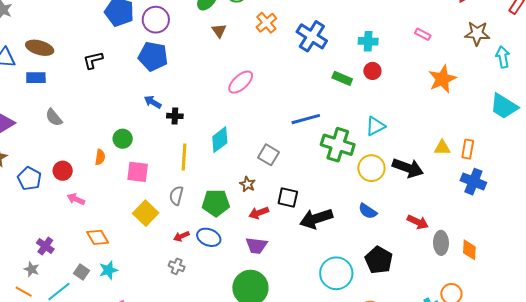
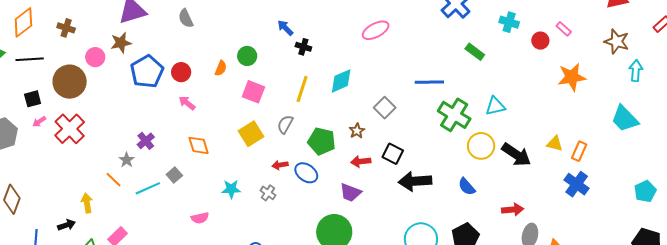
red circle: (372, 71) -> (540, 41), moved
blue pentagon: (29, 179) -> (147, 72), size x1.4
red arrow: (418, 222) -> (513, 210), turned -45
cyan star: (108, 270) -> (231, 189), moved

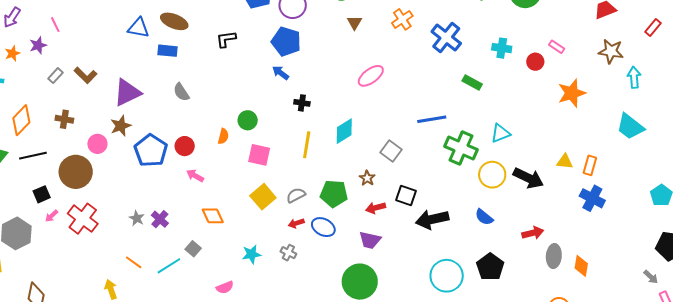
blue arrow: (285, 28) -> (281, 73), moved
gray semicircle: (285, 124) -> (296, 195), moved, turned 42
gray star: (127, 160) -> (137, 218), moved

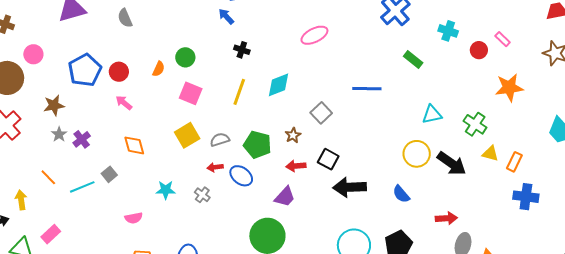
brown star: (121, 126) -> (54, 105), moved
green cross: (461, 148) -> (475, 124), moved, size x0.7
blue cross: (592, 198) -> (526, 197), moved, turned -30
purple trapezoid: (370, 240) -> (285, 197), turned -70

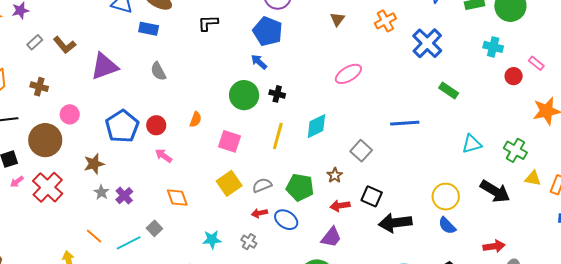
cyan cross: (448, 31) -> (493, 47), moved
green circle: (185, 57) -> (244, 95), moved, size x1.5
yellow circle: (417, 154) -> (446, 197), moved

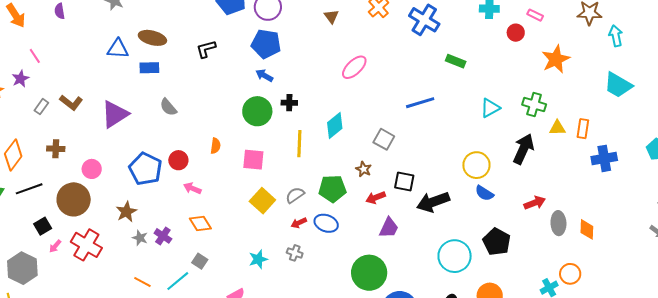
black arrow: (495, 191) -> (523, 149), turned -84
orange diamond: (177, 198) -> (200, 223), moved
purple trapezoid: (331, 237) -> (389, 228), moved

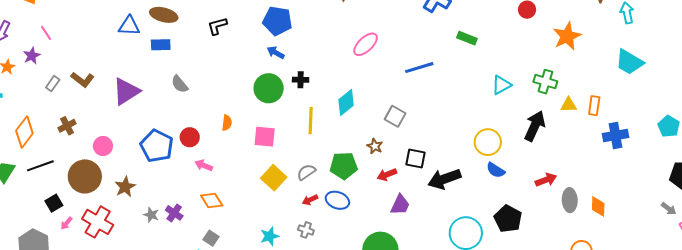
blue line: (420, 103) -> (419, 68), moved
brown cross: (56, 149) -> (67, 126), turned -30
brown star: (126, 212) -> (125, 187), moved

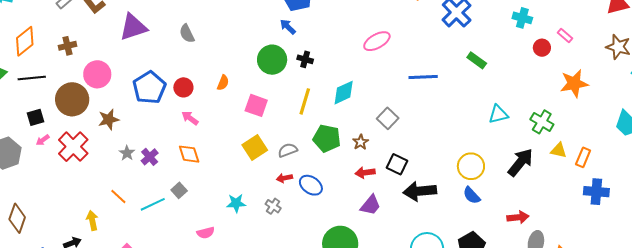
pink circle: (103, 146) -> (97, 74), size x1.4
green pentagon: (344, 166) -> (327, 138), moved

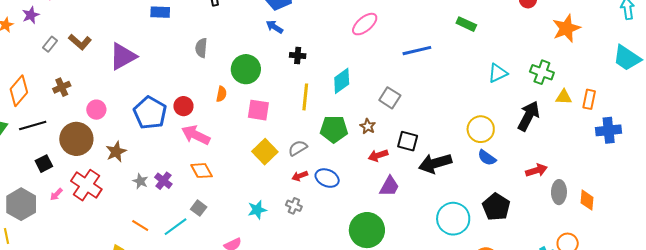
gray semicircle: (187, 34) -> (201, 48), moved, turned 42
green circle: (272, 60) -> (246, 69), moved
pink circle: (97, 74) -> (96, 110), size x0.7
pink arrow: (190, 118) -> (196, 135), size x1.6
pink arrow: (43, 140) -> (56, 194), moved

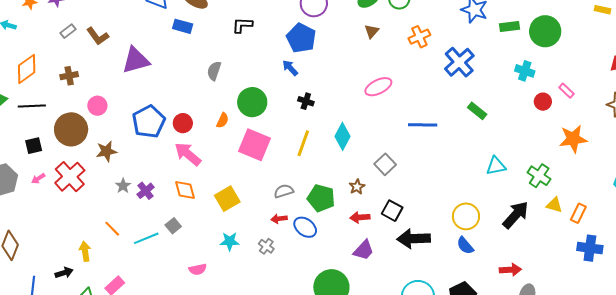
cyan diamond: (342, 81) -> (342, 136), turned -40
pink square: (258, 110) -> (255, 145), size x1.4
green pentagon: (334, 129) -> (321, 198), moved
yellow square: (265, 152) -> (227, 199), moved

